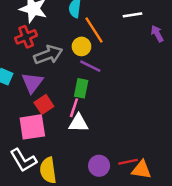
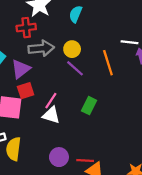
white line: (132, 15) -> (129, 42), moved
orange line: (94, 30) -> (108, 63), moved
green rectangle: (81, 88) -> (89, 106), moved

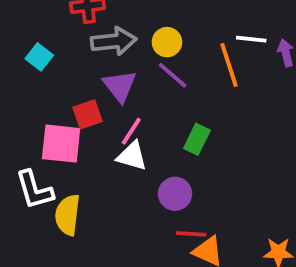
white line: (129, 42) -> (251, 39), moved
purple triangle: (21, 69) -> (120, 86), moved, turned -30
purple circle: (59, 157) -> (175, 194), moved

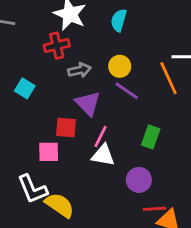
gray arrow: (114, 41) -> (79, 70), size x0.7
red square: (88, 114) -> (66, 128), turned 30
pink square: (61, 144) -> (49, 152), size x0.7
yellow semicircle: (68, 215) -> (60, 205), turned 124

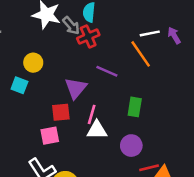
red cross: (57, 46) -> (88, 37), moved
yellow circle: (120, 66) -> (33, 63), moved
gray arrow: (79, 70) -> (71, 26), moved, turned 72
purple triangle: (88, 103) -> (76, 88), turned 35

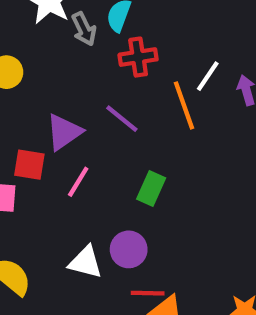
white line: (150, 33) -> (208, 76), turned -60
red cross: (88, 37) -> (138, 57), moved
white triangle: (97, 130) -> (85, 262), moved

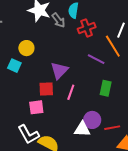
purple line: (122, 119) -> (96, 59), moved
purple circle: (129, 249) -> (92, 120), moved
red line: (148, 293) -> (112, 128), moved

